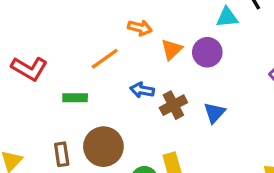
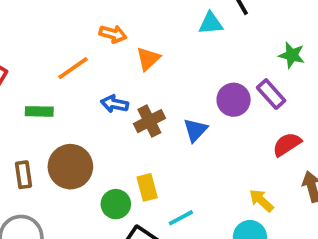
purple circle: (207, 52) -> (234, 100), moved

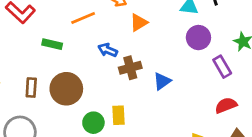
purple circle: (234, 100) -> (198, 38), moved

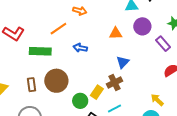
orange triangle: (139, 23) -> (116, 33), moved, turned 40
green rectangle: (52, 44) -> (40, 51), size x1.5
brown cross: (130, 68) -> (115, 83), moved
yellow rectangle: (119, 115) -> (97, 92), turned 48

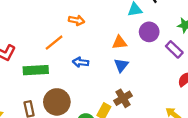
blue triangle: (123, 62) -> (121, 65), moved

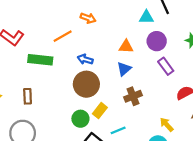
purple rectangle: (174, 49) -> (166, 66), moved
brown cross: (123, 98) -> (133, 96), moved
brown circle: (57, 102) -> (86, 84), moved

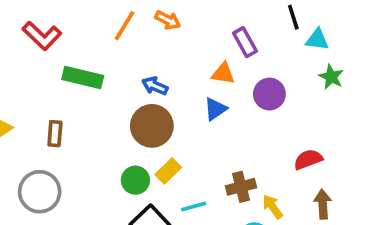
cyan triangle: (146, 17) -> (317, 39), moved
orange line: (63, 36) -> (124, 26), moved, turned -36
purple circle: (157, 41) -> (269, 94), moved
purple rectangle: (166, 66) -> (245, 42), moved
brown cross: (133, 96) -> (241, 187), moved

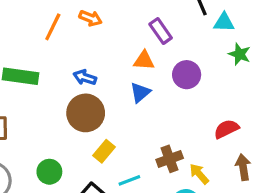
green circle: (135, 180) -> (49, 172), moved

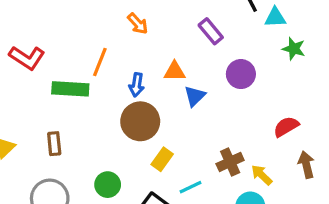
orange arrow: (90, 18) -> (138, 24), turned 30
orange line: (53, 27) -> (100, 62), moved
orange triangle: (144, 60) -> (175, 71), moved
blue arrow: (85, 77) -> (137, 85), turned -95

